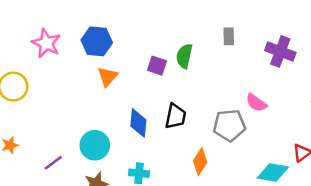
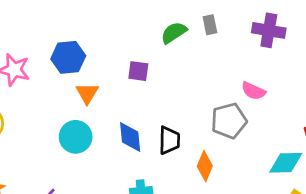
green semicircle: (184, 56) -> (174, 33), moved, turned 55
black trapezoid: (176, 116) -> (169, 140), moved
cyan circle: (95, 145) -> (76, 137), moved

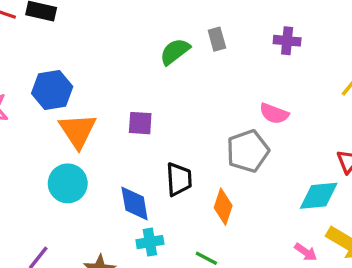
purple cross: (269, 30) -> (287, 41), size x0.7
purple square: (138, 71) -> (140, 123), moved
orange triangle: (87, 93) -> (78, 131), size x1.4
blue diamond: (130, 137) -> (135, 204), moved

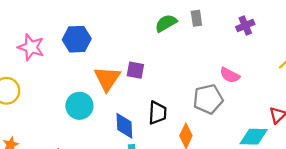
purple cross: (287, 41) -> (245, 26), turned -36
orange triangle: (78, 131) -> (107, 79), moved

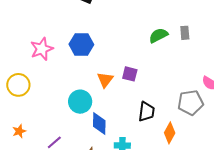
pink star: (31, 47) -> (42, 49), turned 30
orange triangle: (107, 79) -> (105, 80), size x0.7
blue diamond: (124, 126) -> (99, 123), moved

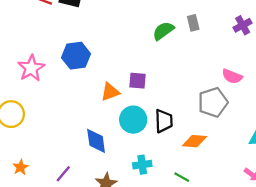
orange triangle: (105, 80) -> (110, 92), turned 42
cyan circle: (80, 102) -> (133, 120), moved
blue diamond: (99, 123) -> (96, 141), moved
orange diamond: (170, 133) -> (194, 141), turned 75

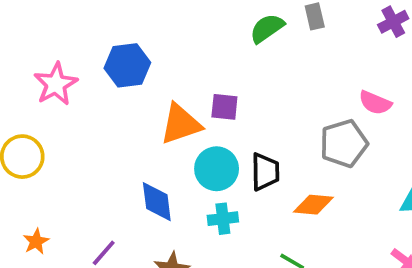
orange triangle: (110, 92) -> (181, 124), size x1.4
cyan cross: (142, 165) -> (223, 219), moved

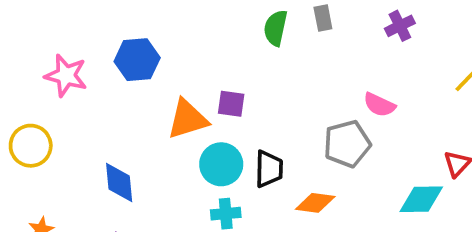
green semicircle: (267, 28) -> (276, 28), turned -45
pink star: (56, 84) -> (66, 76), turned -30
blue diamond: (157, 202) -> (119, 183), moved

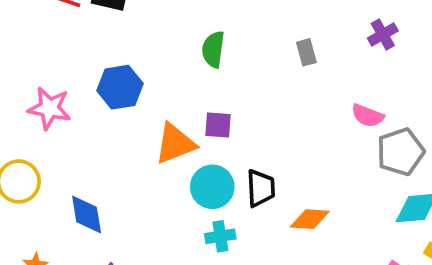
gray rectangle: (323, 18) -> (306, 52), moved
green semicircle: (276, 28) -> (213, 49), moved
gray pentagon: (347, 144) -> (400, 152), moved
blue diamond: (119, 183) -> (87, 215), moved

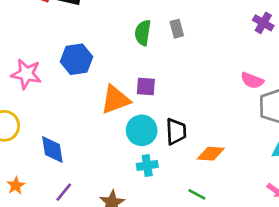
purple cross: (383, 34) -> (263, 23), turned -30
gray rectangle: (306, 52) -> (177, 29), moved

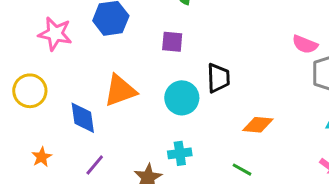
purple square: (146, 87) -> (172, 42), moved
orange triangle: (115, 100) -> (120, 90), moved
black trapezoid: (176, 131) -> (218, 78), moved
cyan cross: (147, 165) -> (180, 153), moved

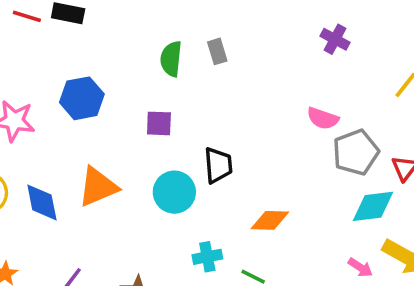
blue diamond: (83, 118) -> (42, 202), moved
cyan cross: (180, 153) -> (207, 257), moved

